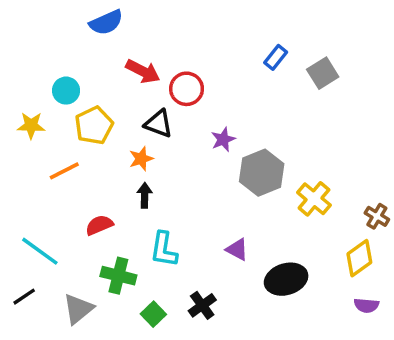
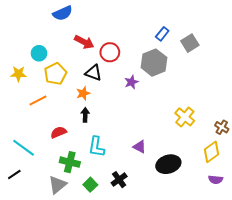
gray hexagon: (262, 173) -> (154, 63), moved
gray triangle: (78, 309) -> (57, 185), moved

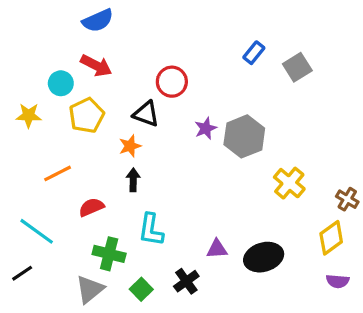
red arrow: (84, 42) -> (96, 66), moved
gray hexagon: (154, 63) -> (244, 136), moved
orange line: (38, 101) -> (58, 173), moved
purple triangle: (140, 147) -> (217, 249), moved, turned -32

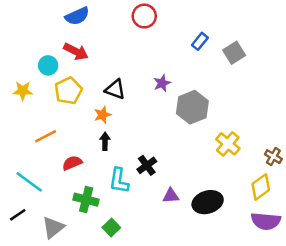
red circle: (172, 82) -> (144, 16), moved
purple star: (206, 128) -> (162, 83), moved
black cross: (186, 281) -> (147, 165), moved
purple semicircle: (338, 281) -> (266, 221), size x1.6
gray triangle: (90, 289) -> (53, 227), moved

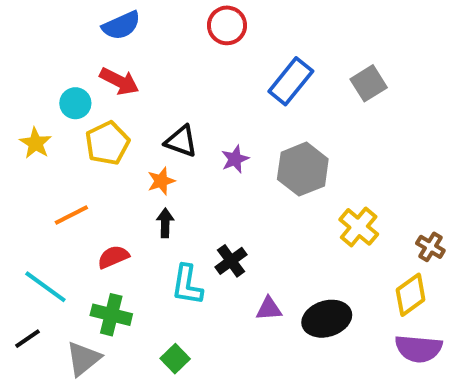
blue rectangle: (200, 41) -> (291, 81), moved, size x1.6
purple star: (162, 83) -> (235, 159), moved
yellow star: (23, 91) -> (35, 143), turned 30
green cross: (86, 200) -> (111, 315), moved

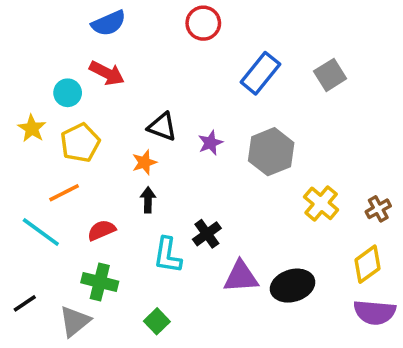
yellow pentagon: (107, 143) -> (80, 143), moved
brown cross: (430, 247) -> (378, 209), moved, turned 30
cyan line: (45, 287) -> (41, 232), moved
purple triangle: (269, 309) -> (241, 277), size x1.5

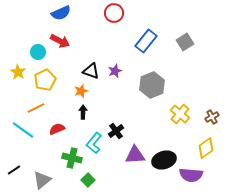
purple star: (210, 143) -> (115, 71), moved
cyan L-shape: (168, 255) -> (94, 143), turned 30
green cross: (100, 282) -> (72, 158), moved
purple semicircle: (375, 312) -> (191, 175), moved

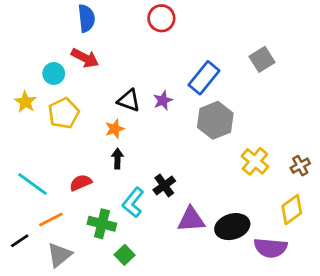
blue semicircle: (61, 13) -> (86, 18), turned -72
blue rectangle: (146, 41) -> (204, 78), moved
orange line: (36, 108) -> (51, 219), moved

